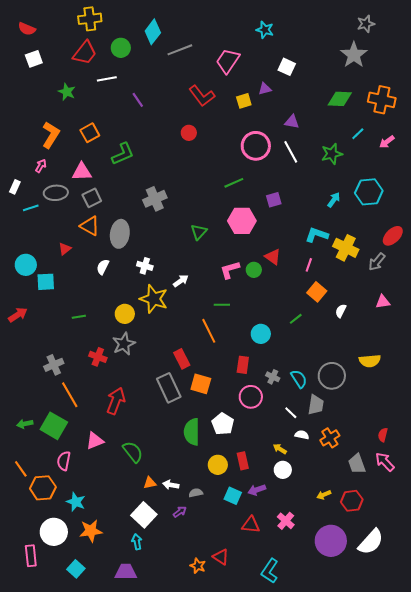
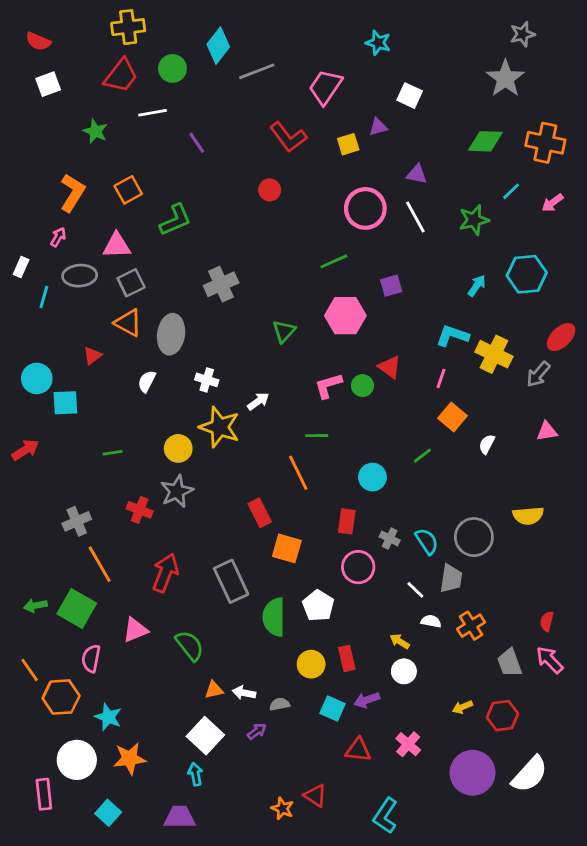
cyan line: (31, 208) -> (44, 297), turned -56
gray rectangle: (169, 388) -> (231, 581), moved

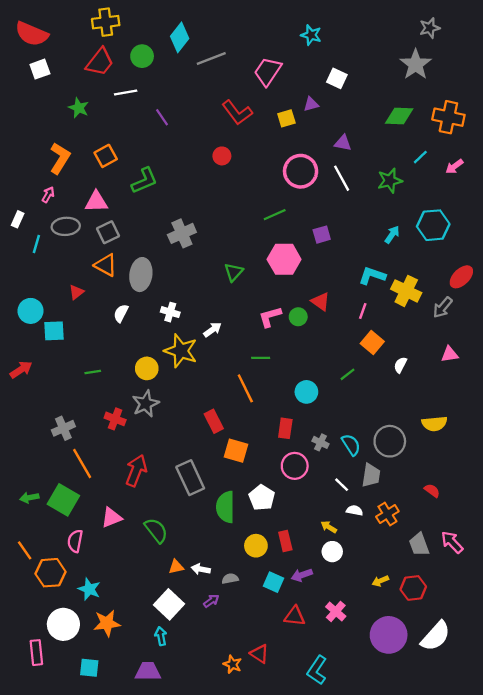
red semicircle: (38, 41) -> (32, 34), size x1.6
red semicircle: (547, 621) -> (432, 491), moved, turned 112
cyan square: (108, 813) -> (89, 668), turned -36

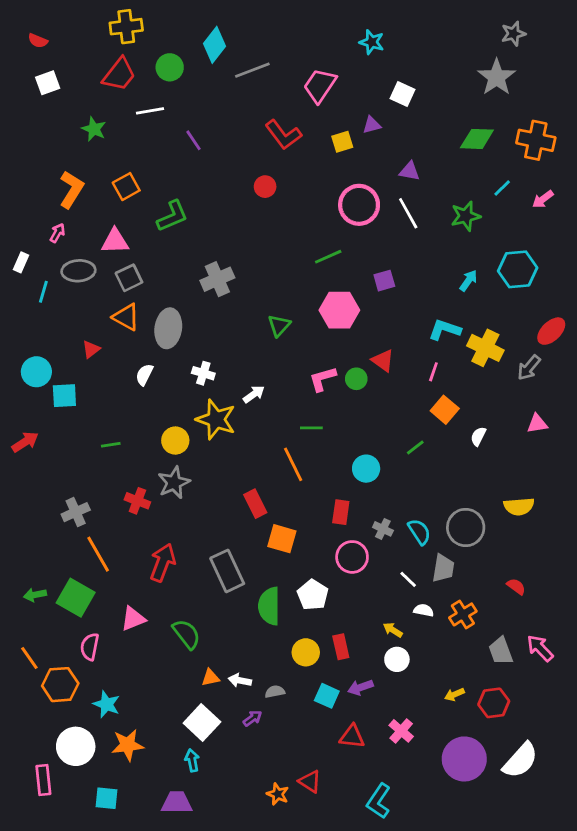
red semicircle: (32, 34) -> (38, 41), size x0.5

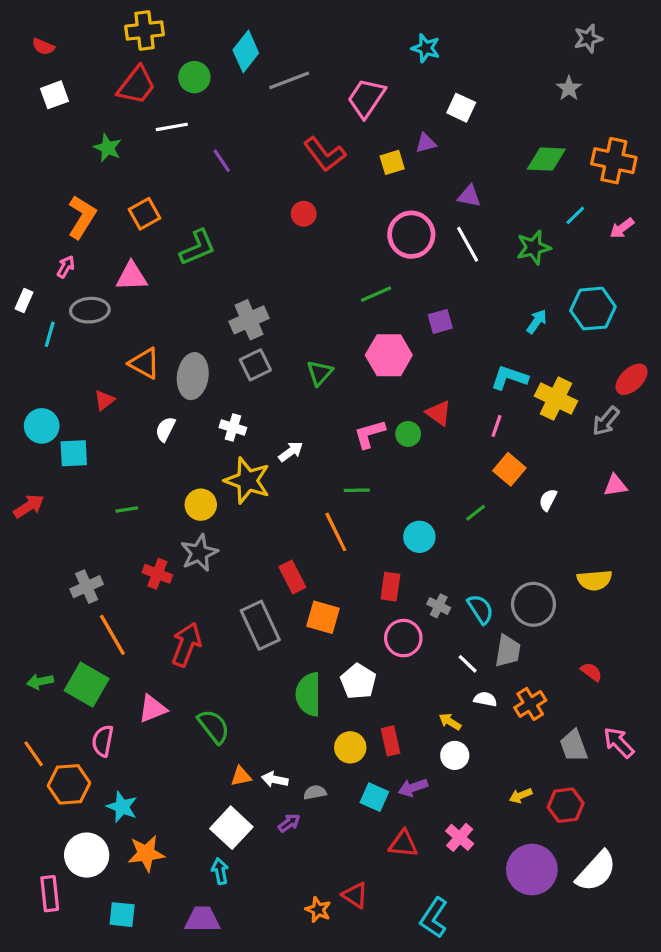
gray star: (497, 77) -> (569, 88), size x0.6
gray square: (129, 278) -> (255, 365), moved
gray rectangle: (227, 571) -> (260, 625), moved

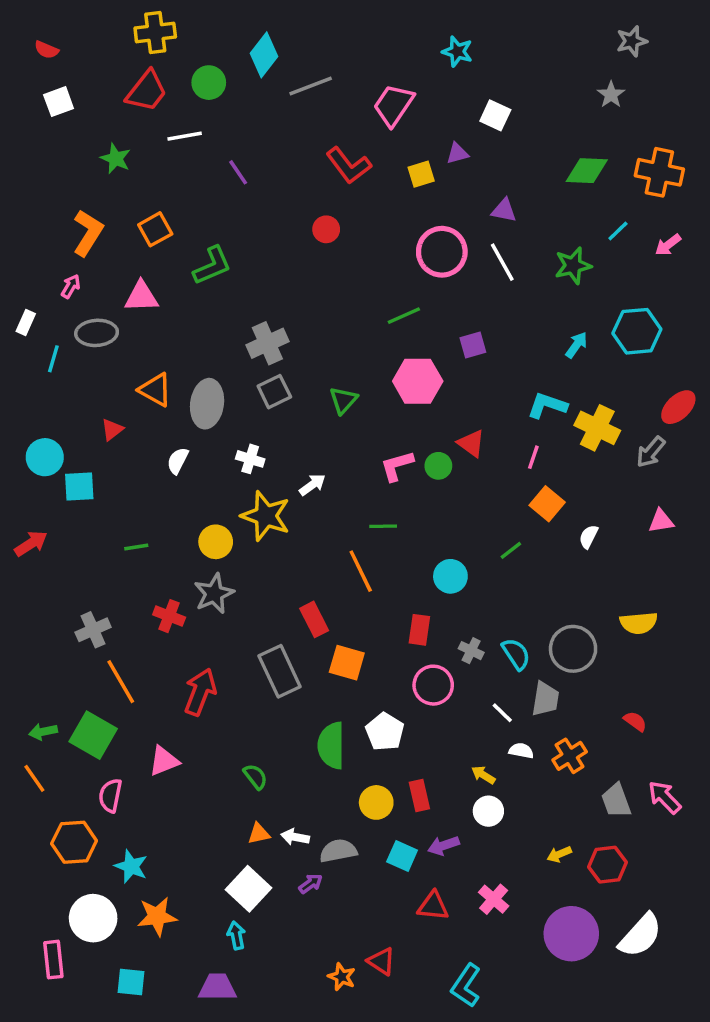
green semicircle: (214, 726) -> (255, 777), moved, size x0.7
orange line: (34, 754) -> (34, 778), moved
gray semicircle: (315, 792) -> (338, 851), size x1.5

